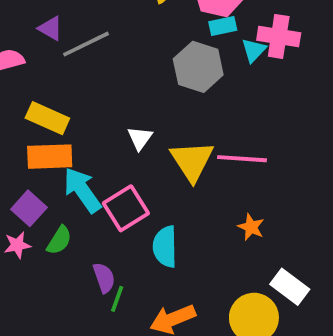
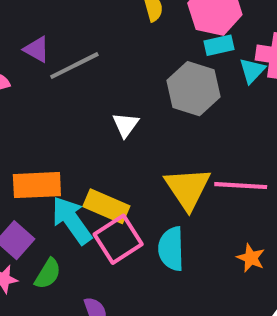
yellow rectangle: (47, 118) -> (106, 206), moved
white triangle: (140, 138) -> (126, 125), moved
cyan semicircle: (165, 247) -> (171, 249), moved

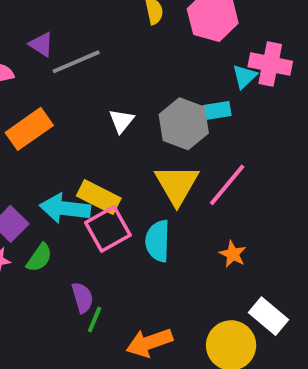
cyan rectangle: (219, 45) -> (217, 110), moved
gray hexagon: (193, 89) -> (184, 124), moved
orange rectangle: (37, 185) -> (29, 129), moved, turned -36
pink line: (241, 186) -> (227, 185), turned -57
cyan arrow: (72, 220) -> (65, 208), turned -51

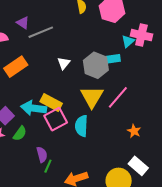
orange star: (233, 254) -> (134, 131), moved

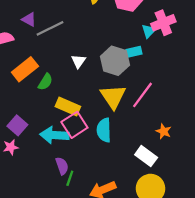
pink cross: (141, 35) -> (163, 23), turned -30
cyan arrow: (34, 108) -> (54, 135), moved
green semicircle: (20, 133) -> (45, 82), moved
white rectangle: (138, 166) -> (146, 156), moved

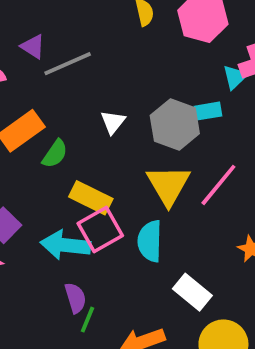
white rectangle: (146, 156) -> (192, 292), moved

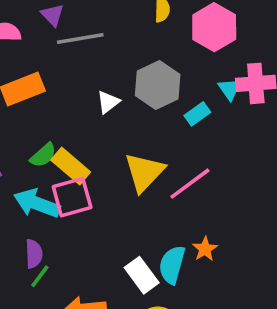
cyan triangle: (235, 77) -> (230, 89), turned -35
cyan rectangle: (208, 111) -> (197, 114), turned -40
gray hexagon: (175, 125) -> (158, 85), moved
green semicircle: (55, 154) -> (43, 155), moved
cyan semicircle: (150, 241) -> (172, 265), moved

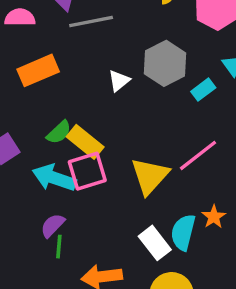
yellow triangle: (144, 172) -> (150, 176), moved
purple semicircle: (34, 254) -> (53, 225), turned -132
green line: (40, 276) -> (59, 247), turned -30

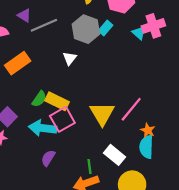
gray hexagon: (165, 63) -> (86, 29), moved
cyan rectangle: (203, 90) -> (105, 28), moved
pink line: (198, 155) -> (131, 109), moved
cyan semicircle: (183, 232) -> (146, 147), moved
green line: (59, 247) -> (90, 166), moved

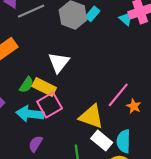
white triangle: (70, 58) -> (59, 62), moved, size x1.5
yellow triangle: (102, 114) -> (91, 117), moved, turned -40
orange star: (148, 130) -> (134, 106), moved
cyan semicircle: (146, 147) -> (124, 141), moved

